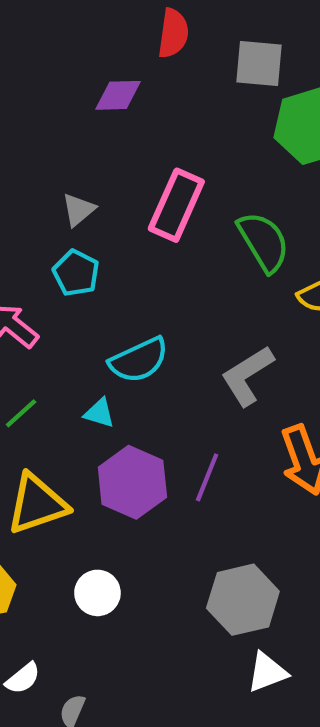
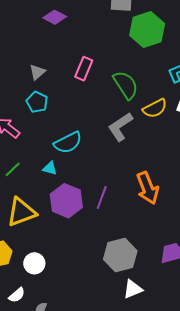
purple diamond: (118, 95) -> (55, 17), turned 30
pink rectangle: (176, 205) -> (84, 69), size x0.7
gray L-shape: (247, 376) -> (120, 127), moved
white circle: (97, 593) -> (34, 263), moved

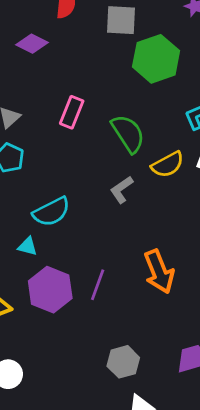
gray L-shape: (120, 127) -> (122, 190), size x0.7
gray hexagon: (120, 255) -> (123, 362), size x0.7

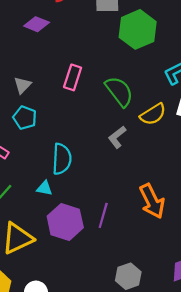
cyan semicircle: (51, 212) -> (62, 159), turned -56

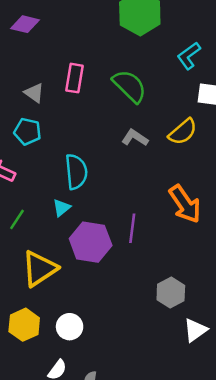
gray triangle: (23, 85) -> (34, 93), moved, turned -30
yellow semicircle: (153, 114) -> (183, 132), moved
gray L-shape: (117, 137) -> (135, 138), turned 80
cyan triangle: (44, 188) -> (62, 208), turned -42

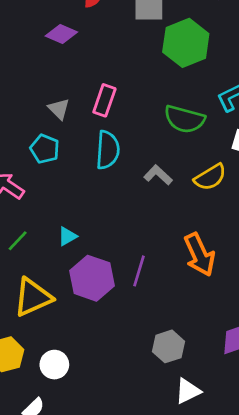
green semicircle: (130, 86) -> (184, 119), moved, turned 141
cyan semicircle: (76, 172) -> (108, 150), moved

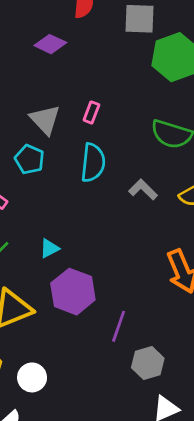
pink rectangle: (104, 100) -> (91, 112), size x0.7
gray triangle: (59, 109) -> (45, 120), size x1.4
purple line: (139, 271) -> (119, 326), moved

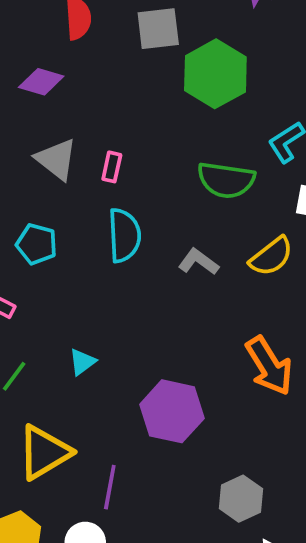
gray triangle: (45, 120) -> (56, 159), moved
purple hexagon: (73, 292) -> (172, 411), moved
purple line: (119, 326) -> (110, 487), moved

